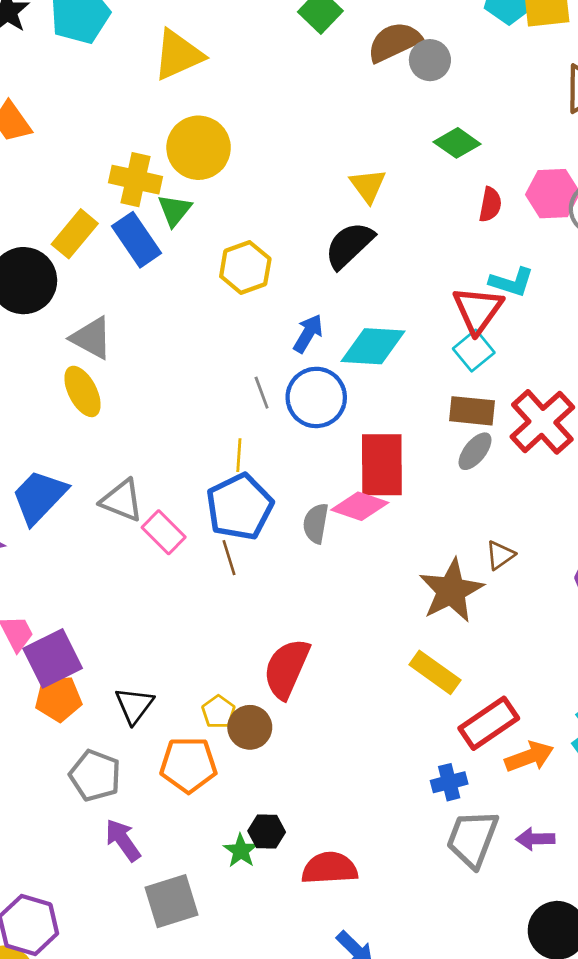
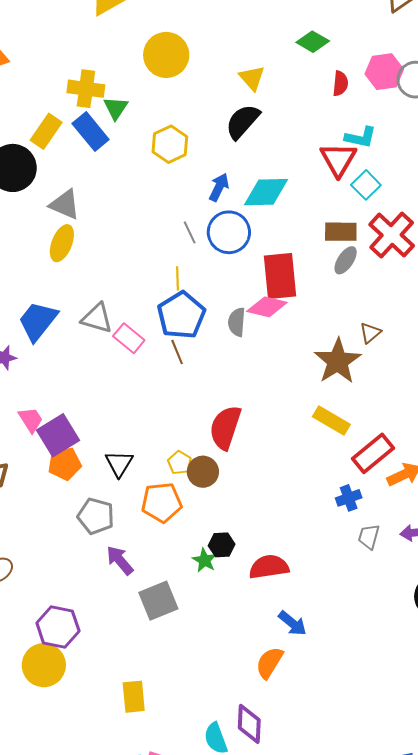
yellow circle: (199, 148) -> (166, 55), moved
cyan square: (474, 351) -> (366, 185), moved
yellow ellipse: (82, 391) -> (62, 243), turned 54
gray trapezoid: (472, 839) -> (369, 537), size x0.6

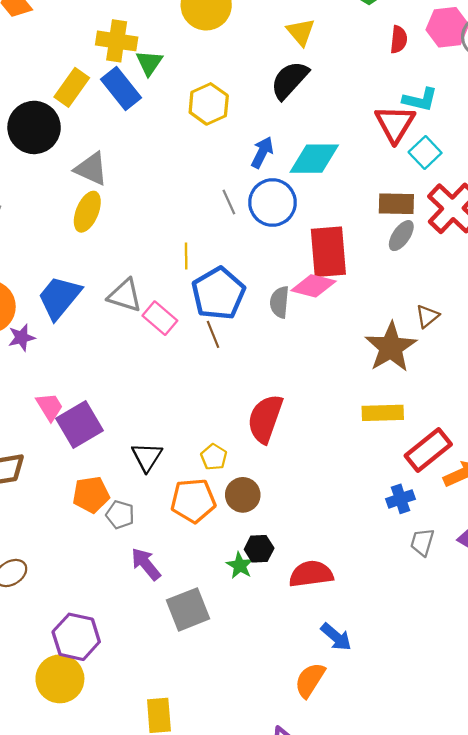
yellow line: (177, 278) -> (186, 256), moved
yellow rectangle: (331, 421) -> (383, 413), turned -33
orange pentagon: (65, 464) -> (91, 495), moved
brown circle: (203, 472) -> (243, 495), moved
gray pentagon: (96, 516) -> (120, 515), size x0.7

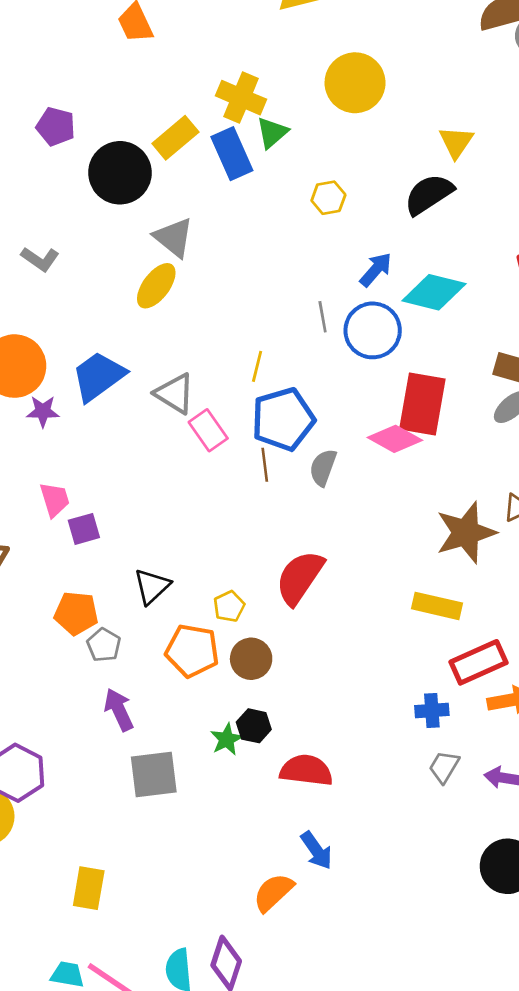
yellow hexagon: (209, 104) -> (328, 198), size x0.7
gray semicircle: (280, 302) -> (323, 467), moved
purple square: (80, 425) -> (84, 529), size x0.6

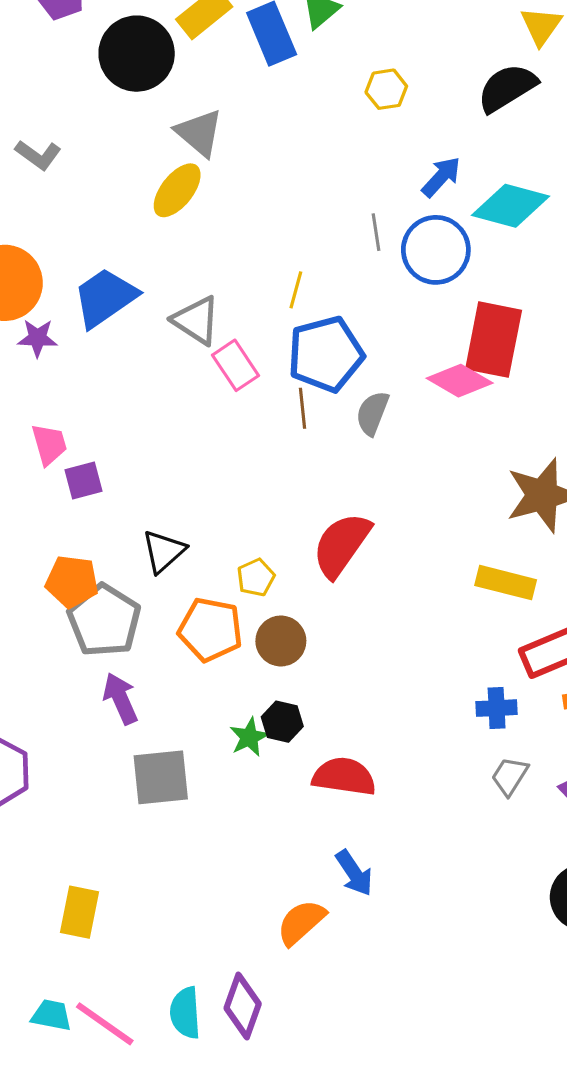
gray pentagon: (104, 645) -> (104, 620), size x1.8

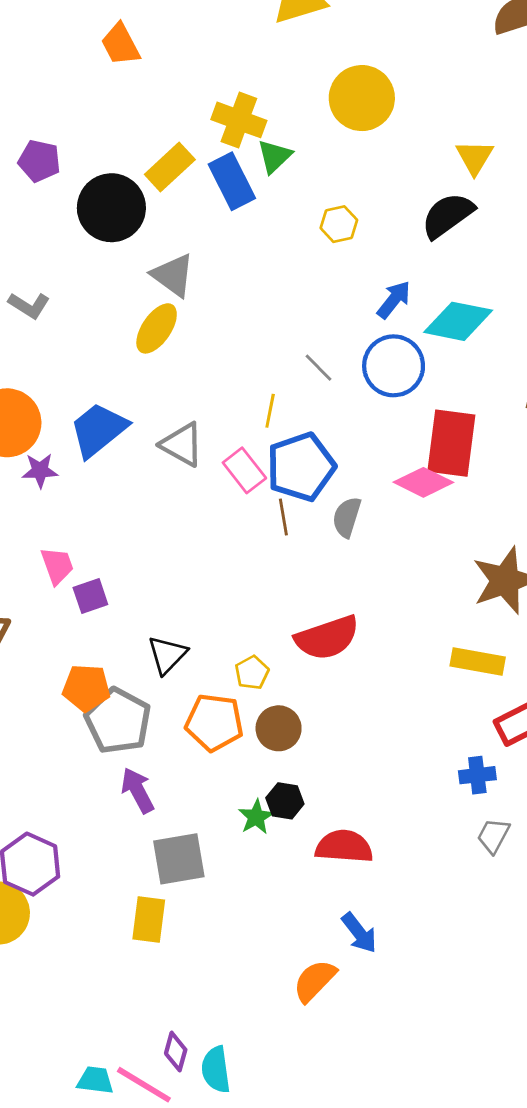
gray line: (376, 232) -> (319, 368), moved, turned -32
pink rectangle: (236, 365) -> (244, 470), moved
red semicircle: (341, 545) -> (327, 638), turned -140
yellow rectangle: (79, 912) -> (149, 920), moved
purple diamond: (243, 1006) -> (176, 1052), moved, size x0.7

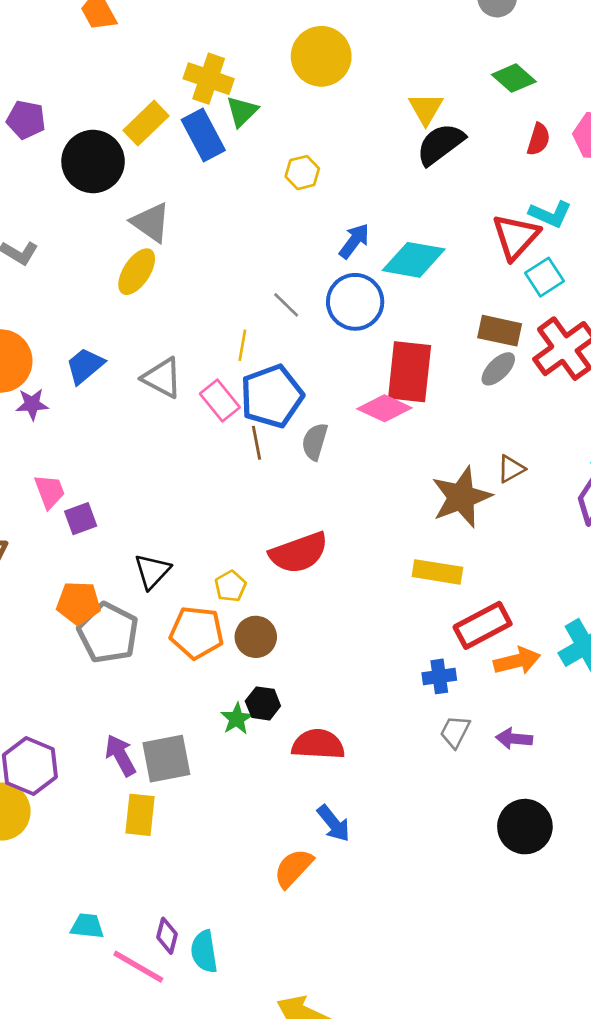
black semicircle: (448, 215) -> (440, 144), moved
blue trapezoid: (98, 430) -> (85, 366), size x0.7
purple arrow: (138, 790) -> (120, 755), moved
cyan trapezoid: (95, 1080) -> (87, 926), moved

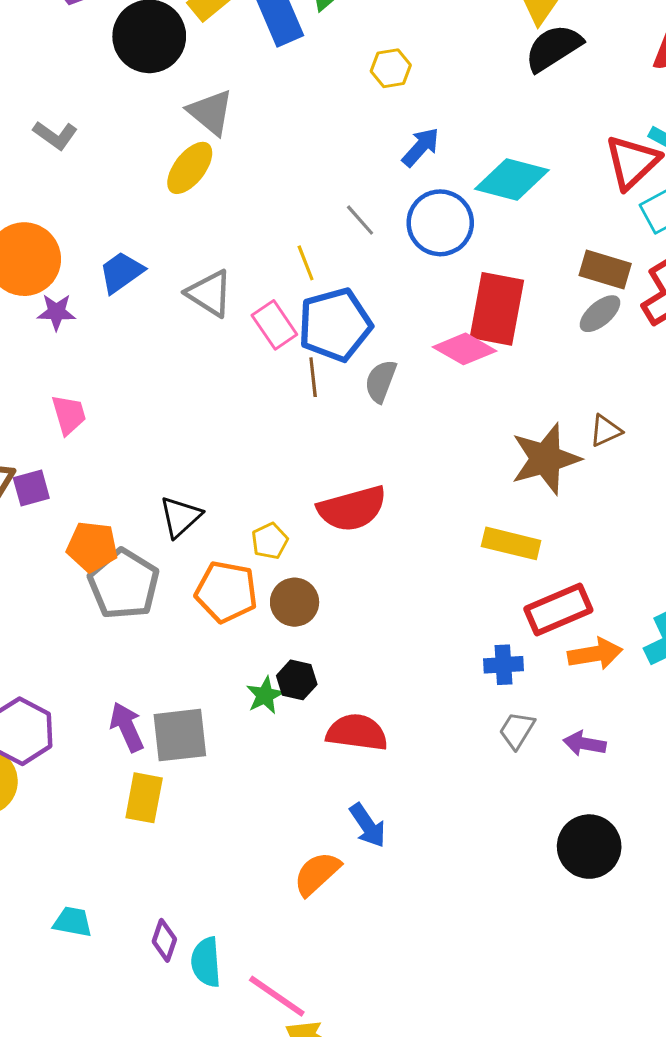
blue arrow: (354, 241) -> (421, 147), moved
yellow line: (242, 345) -> (306, 263), turned -36
purple square: (81, 519) -> (31, 488), moved
pink line: (138, 967) -> (277, 996), moved

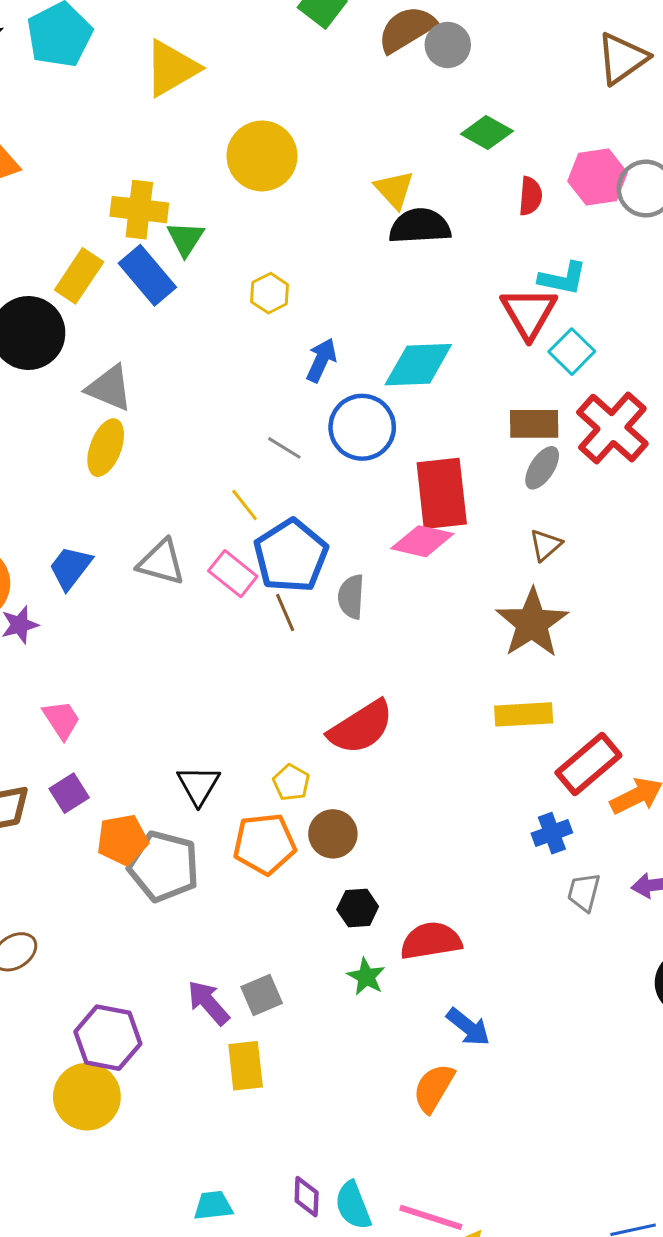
black semicircle: (553, 48) -> (420, 226), turned 46
brown triangle: (606, 431) -> (546, 545), moved
purple square: (31, 488) -> (69, 793), moved
green star: (265, 695) -> (366, 977), moved
gray square: (180, 735) -> (262, 995), size x0.7

